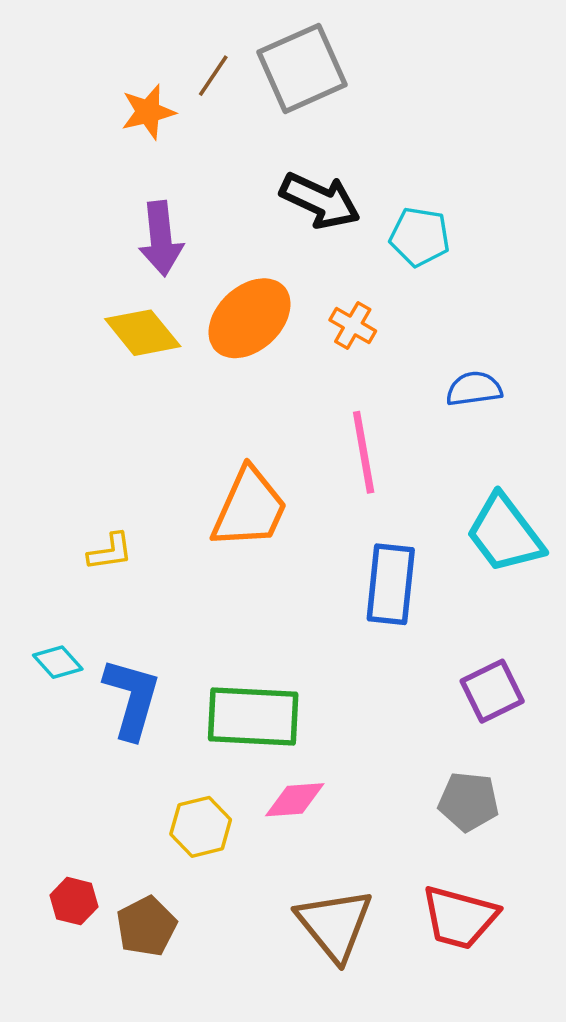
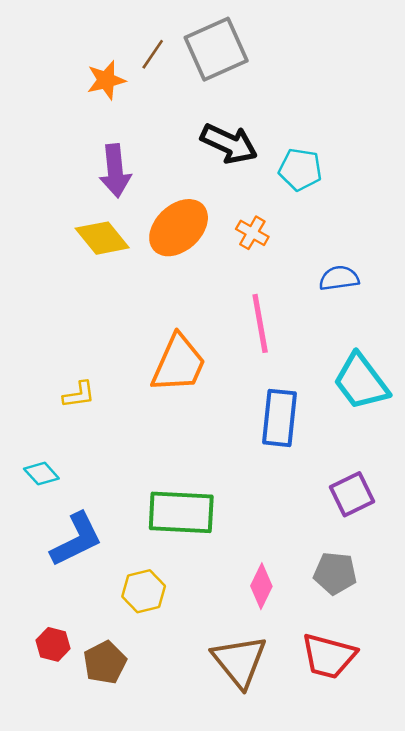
blue L-shape: (132, 698) -> (76, 540), moved, turned 48
pink diamond: (295, 800) -> (261, 586), moved, turned -60

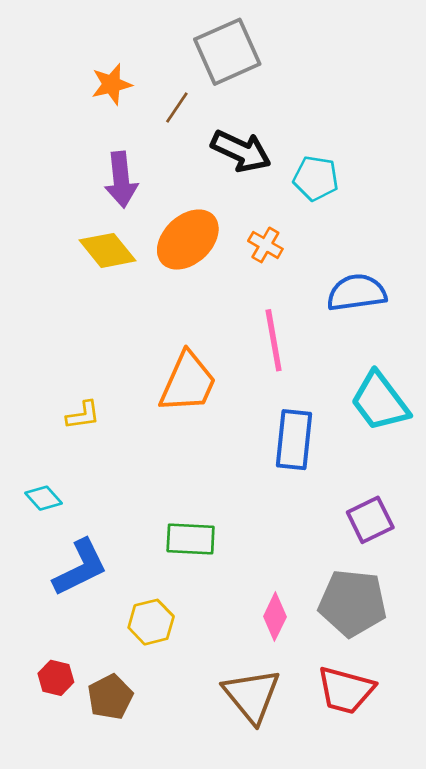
brown line: (153, 54) -> (177, 107), moved
blue semicircle: (339, 278) -> (357, 293), size x1.4
green rectangle: (181, 512) -> (191, 539), size x0.7
gray pentagon: (335, 573) -> (353, 603), size x1.5

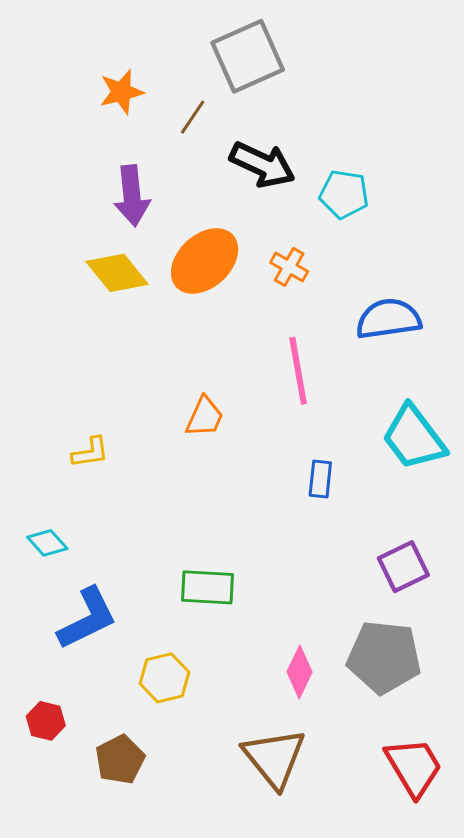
orange trapezoid: (188, 382) -> (205, 417), size x0.6
blue rectangle: (294, 440) -> (320, 479), size x0.6
red hexagon: (56, 678) -> (46, 721), moved
red trapezoid: (346, 690) -> (414, 767), moved, turned -136

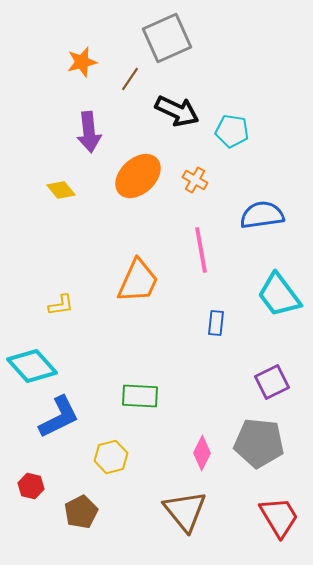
yellow diamond: (117, 273) -> (61, 190), moved, size x0.7
orange trapezoid: (205, 417) -> (138, 281), size x1.6
cyan diamond: (47, 543) -> (32, 366), size x1.8

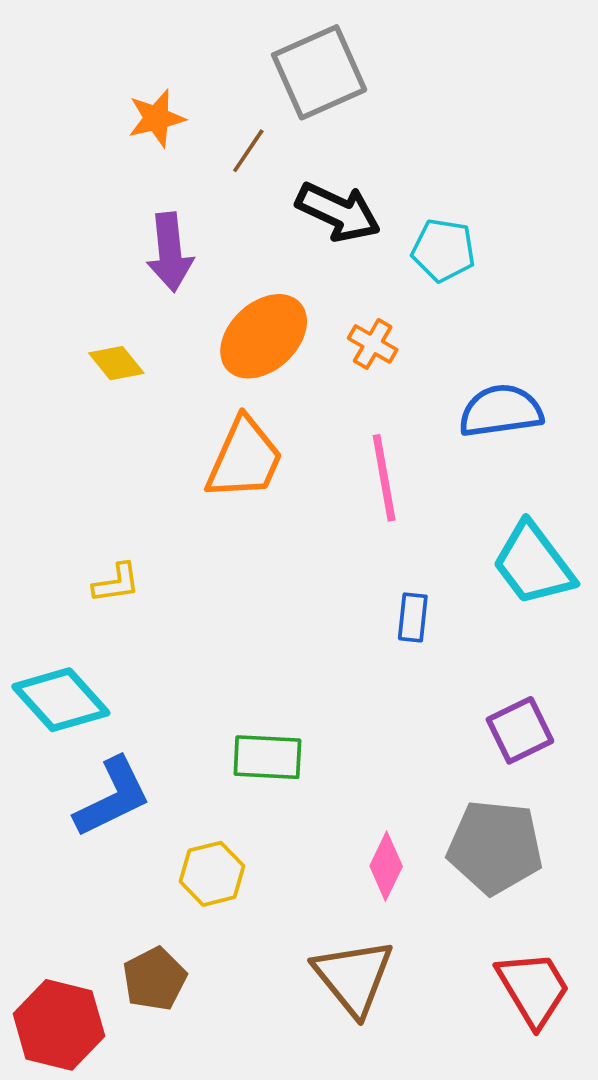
orange trapezoid: (138, 281) -> (244, 459), moved
red hexagon: (31, 486) -> (59, 1025), moved, size x1.8

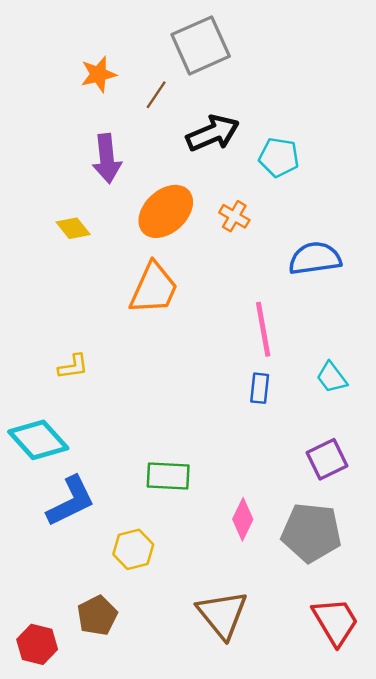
black arrow: (338, 212) -> (213, 133), turned -48
pink line: (384, 478) -> (263, 329), moved
cyan trapezoid: (533, 564) -> (332, 377), moved, size x0.6
pink diamond: (386, 866) -> (243, 519), moved
red hexagon: (59, 1025) -> (37, 644), size x0.7

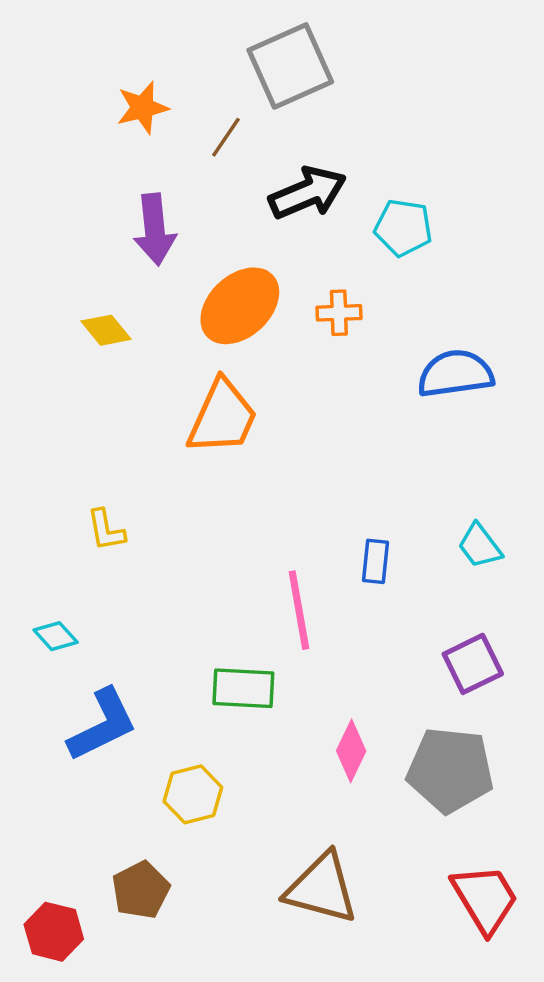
orange cross: (234, 216) -> (339, 313), turned -32
pink line: (263, 329) -> (299, 610), moved
yellow L-shape: (73, 367) -> (106, 530), turned 88
cyan diamond: (38, 440) -> (56, 636), size x0.5
brown triangle: (222, 614) -> (322, 888), turned -36

